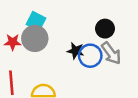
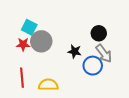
cyan square: (36, 21) -> (29, 27), moved
blue circle: (90, 56) -> (93, 66), moved

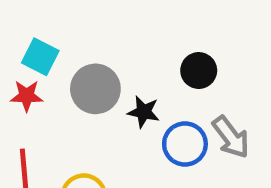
gray circle: (41, 41) -> (95, 89), moved
gray arrow: (104, 53) -> (231, 137), moved

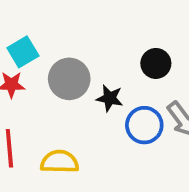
cyan square: (40, 57) -> (23, 52), turned 32

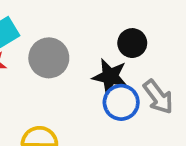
black star: (110, 98) -> (110, 76), moved, size x1.4

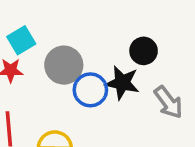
blue circle: (121, 102) -> (90, 90), moved

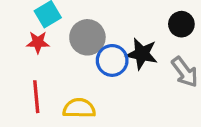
black circle: (144, 51) -> (181, 24), moved

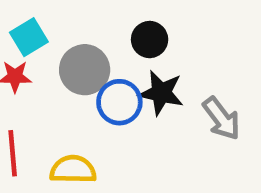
black circle: (181, 24) -> (150, 40), moved

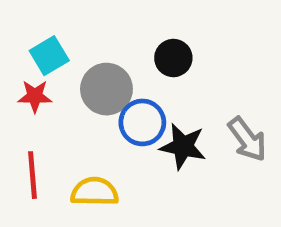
black star: (161, 93) -> (183, 146), moved

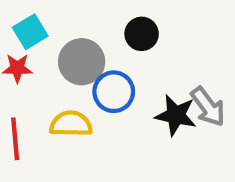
black star: (183, 146) -> (176, 115), moved
yellow semicircle: (95, 192) -> (71, 124), moved

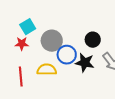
black circle: (142, 34) -> (93, 40), moved
black star: (176, 115) -> (85, 63), moved

